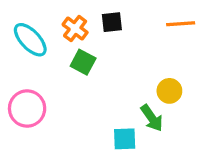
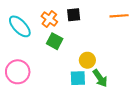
yellow circle: (169, 91) -> (87, 60), moved
cyan square: (125, 139) -> (78, 78), moved

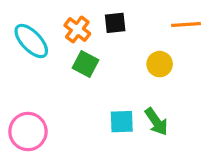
yellow circle: (87, 60) -> (160, 64), moved
pink circle: (18, 72) -> (28, 132), moved

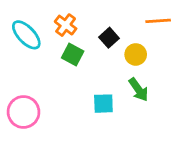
black square: (115, 23) -> (109, 38), moved, turned -36
green arrow: (156, 122) -> (138, 90), moved

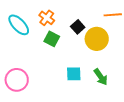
yellow circle: (136, 54) -> (97, 39), size x1.5
green arrow: (138, 90) -> (101, 77), moved

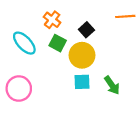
cyan ellipse: (19, 25) -> (24, 43), moved
yellow circle: (97, 39) -> (82, 55), moved

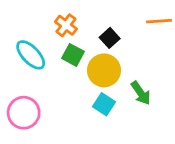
cyan square: (82, 82) -> (104, 104), turned 35
green arrow: (112, 85) -> (141, 93), moved

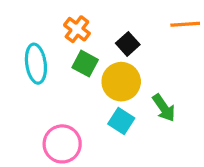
cyan ellipse: (31, 55) -> (36, 64), turned 36
pink circle: (24, 113) -> (62, 144), moved

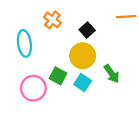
green square: (85, 64) -> (58, 76), moved
pink circle: (62, 144) -> (33, 88), moved

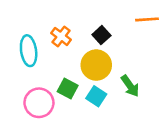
orange cross: (52, 20) -> (61, 36), moved

